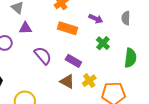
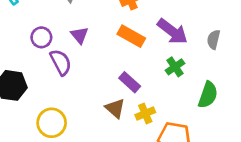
purple arrow: (96, 19) -> (172, 32), size x1.6
purple triangle: (25, 28) -> (79, 35), moved, turned 40
purple semicircle: (43, 56) -> (61, 62), moved

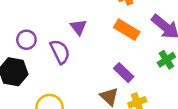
purple circle: (41, 37) -> (26, 40), moved

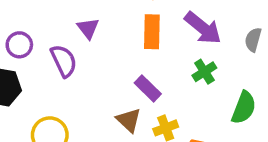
orange rectangle: (127, 30) -> (152, 32), turned 60

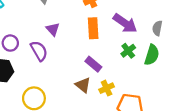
green semicircle: (244, 108) -> (152, 55), moved

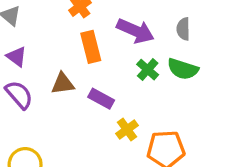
purple triangle: (53, 29) -> (17, 57), moved
green semicircle: (152, 55) -> (183, 69), turned 102
brown triangle: (83, 85) -> (63, 84), moved, turned -35

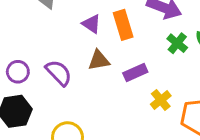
purple triangle: (17, 57) -> (91, 24), moved
purple rectangle: (101, 99) -> (135, 72), turned -50

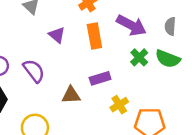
purple triangle: (91, 24) -> (57, 35), moved
brown triangle: (99, 60) -> (71, 95), moved

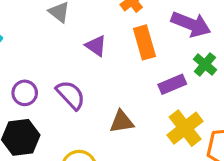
purple rectangle: (100, 78) -> (172, 84), moved
yellow cross: (119, 105) -> (185, 128), size x1.5

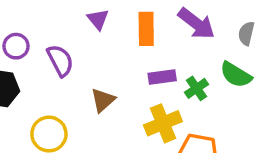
green cross: (205, 64) -> (196, 88), moved
brown triangle: (122, 122) -> (103, 100), turned -48

